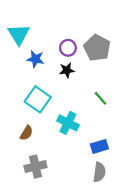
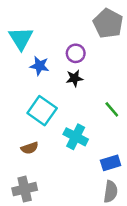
gray pentagon: (97, 48) -> (108, 23), moved
brown semicircle: (26, 133) -> (30, 148), turned 40
gray cross: (35, 167) -> (25, 189), moved

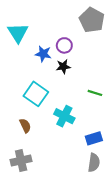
blue star: (40, 66) -> (43, 54), moved
green line: (112, 109) -> (95, 93), turned -32
brown semicircle: (30, 148) -> (25, 126), turned -96

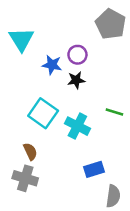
cyan cross: (64, 116) -> (77, 126), moved
blue rectangle: (94, 138) -> (94, 169), moved
gray cross: (21, 160) -> (25, 178), moved, turned 30

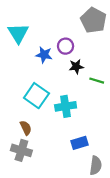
black star: (76, 80) -> (76, 67), moved
green line: (114, 112) -> (97, 81), moved
cyan cross: (77, 126) -> (66, 106), turned -36

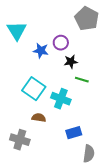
green line: (97, 81) -> (82, 80), moved
cyan cross: (66, 106) -> (61, 99), turned 30
brown semicircle: (26, 128) -> (39, 118), moved, turned -56

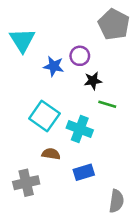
blue rectangle: (74, 133) -> (84, 172), moved
gray cross: (20, 140) -> (26, 183), turned -30

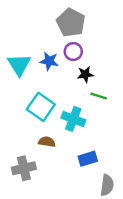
gray pentagon: (114, 24) -> (71, 23), moved
cyan triangle: (22, 40) -> (19, 65), moved
blue rectangle: (84, 172) -> (88, 159), moved

